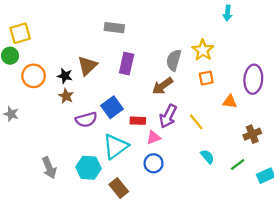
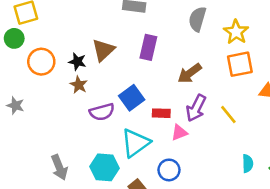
gray semicircle: (174, 60) -> (197, 19), moved
orange square: (206, 78) -> (240, 64), size x1.5
cyan semicircle: (207, 157) -> (248, 164), moved, turned 40
blue circle: (154, 163) -> (169, 170), moved

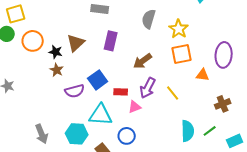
orange circle: (41, 62) -> (33, 41), moved
cyan triangle: (135, 143) -> (101, 115), turned 40
cyan semicircle: (248, 164) -> (188, 131), size x1.5

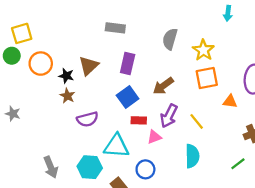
blue square: (98, 80) -> (128, 97), moved
cyan semicircle: (188, 131) -> (192, 156), moved

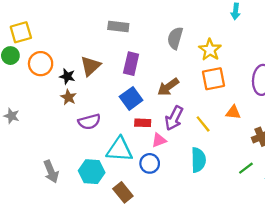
orange triangle: (230, 101) -> (233, 112), moved
blue circle: (145, 169) -> (150, 163), moved

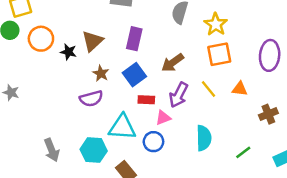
brown star: (68, 97) -> (101, 73), moved
yellow line: (203, 124) -> (209, 89), moved
green line: (246, 168) -> (243, 152), moved

